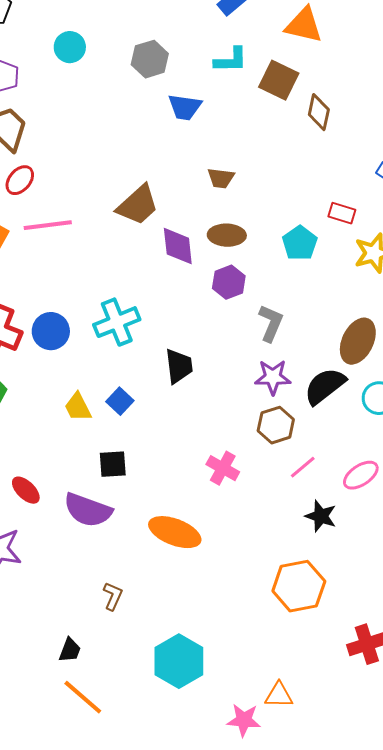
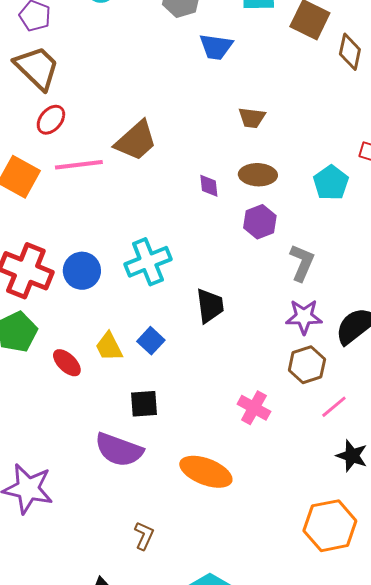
brown trapezoid: (138, 205) -> (136, 141), moved
purple diamond: (178, 246) -> (209, 186), size x0.6
red ellipse: (26, 490) -> (67, 363), moved

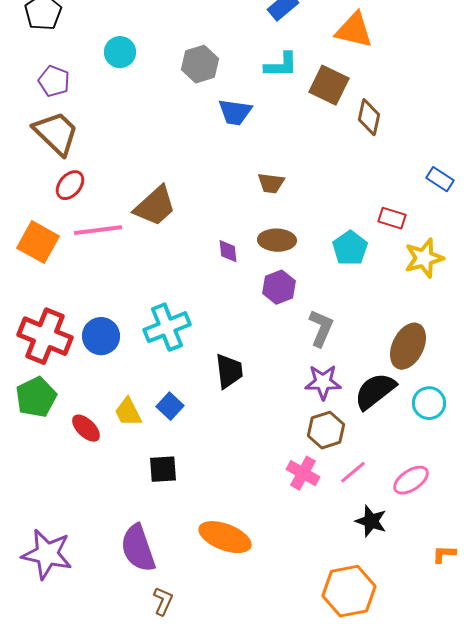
pink cross: (254, 408) -> (303, 473), moved
purple semicircle: (119, 450) -> (138, 548), moved, turned 51

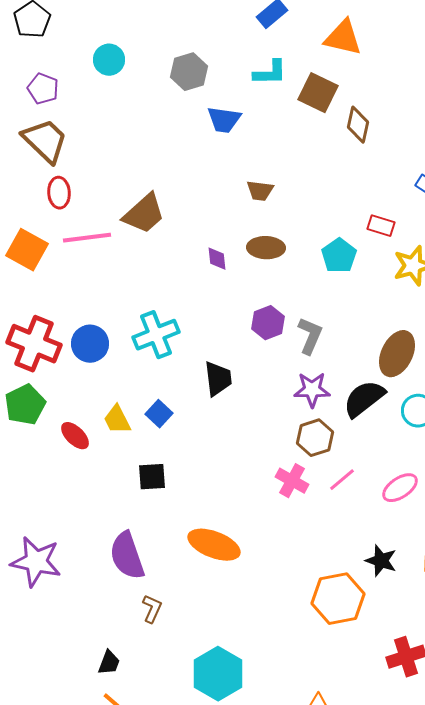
red ellipse: (70, 185) -> (59, 193), turned -44
purple hexagon: (279, 287) -> (268, 323), moved
black star: (371, 521) -> (381, 561), moved

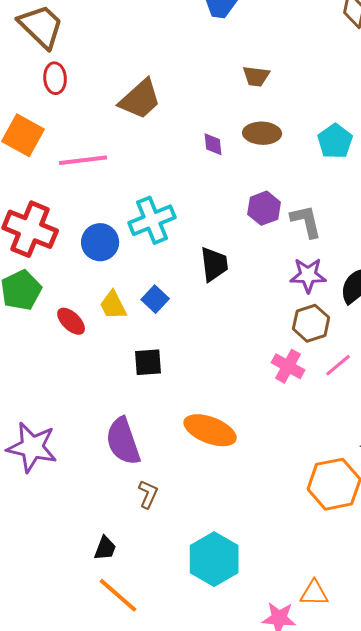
pink line: (87, 238) -> (83, 160), moved
gray L-shape: (310, 336) -> (306, 221), turned -36
blue circle: (90, 344) -> (100, 242), moved

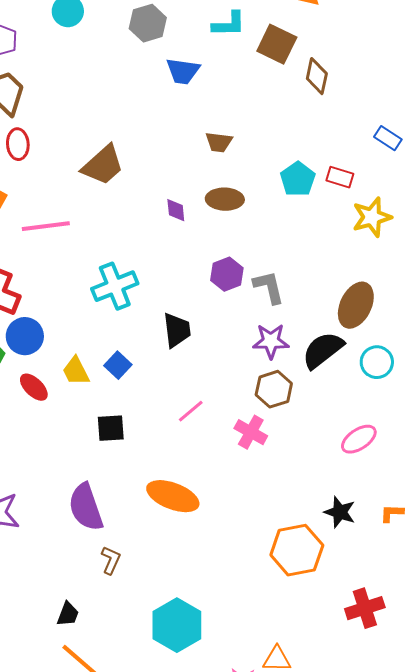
cyan pentagon: (335, 141) -> (298, 179), moved
blue circle: (100, 242) -> (25, 336), moved
pink line: (338, 365) -> (191, 411), moved

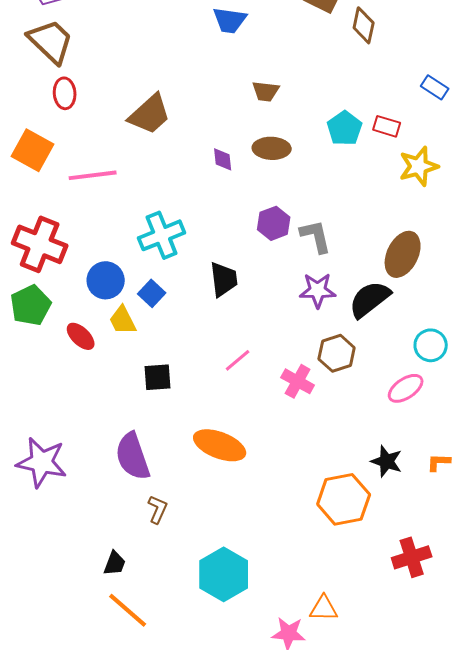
blue circle: (25, 336) -> (106, 280), moved
cyan circle: (377, 362) -> (431, 345), moved
blue square: (118, 365) -> (152, 293), moved
brown hexagon: (274, 389) -> (337, 353), moved

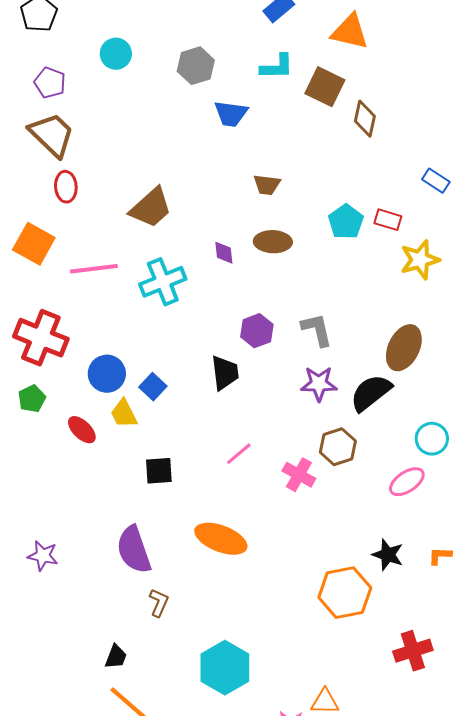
purple hexagon: (274, 223) -> (257, 331), moved
cyan cross: (162, 235) -> (163, 282), moved
green pentagon: (31, 305) -> (32, 399), size x0.7
purple star: (42, 462) -> (43, 556), size x0.6

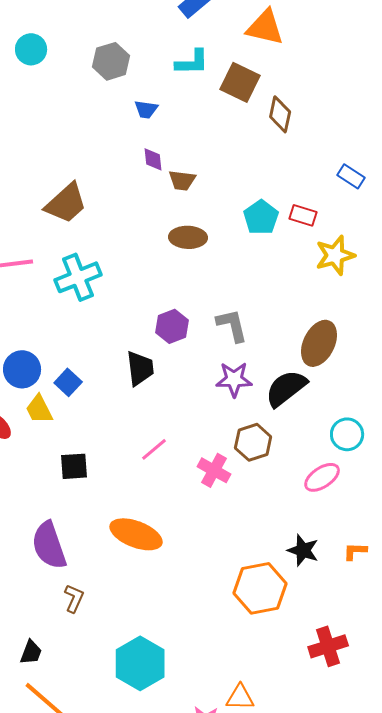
blue trapezoid: (231, 114) -> (146, 109), size x0.7
purple diamond: (224, 253) -> (153, 159), moved

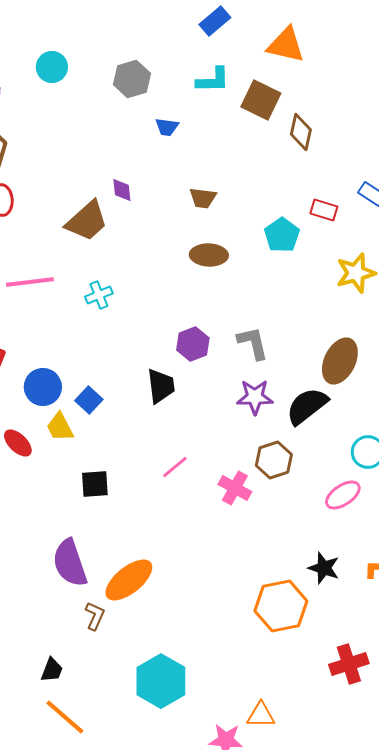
purple diamond: (153, 159) -> (122, 190), moved
red rectangle: (303, 215) -> (324, 210), moved
cyan cross: (78, 277) -> (99, 295), size x0.6
orange ellipse: (136, 534) -> (129, 580), moved, turned -60

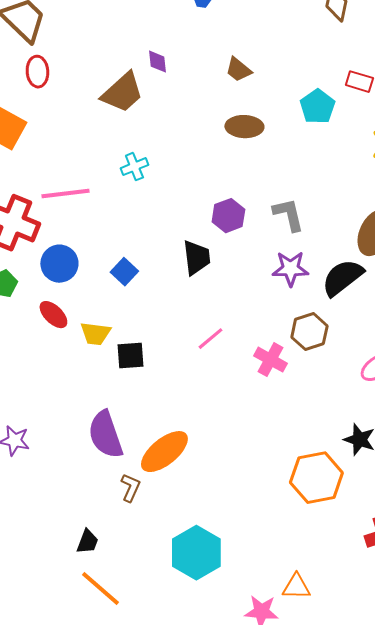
brown trapezoid: (203, 198) -> (238, 70), turned 32
pink line: (30, 282) -> (65, 194), moved
blue circle: (43, 387) -> (59, 264), moved
yellow trapezoid: (60, 427) -> (95, 334), moved, turned -56

